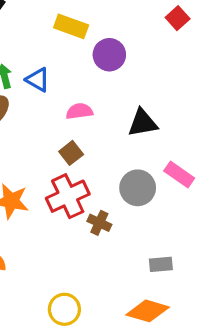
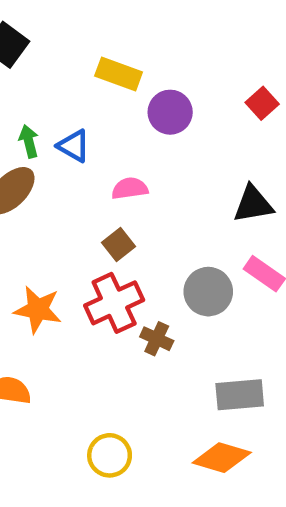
red square: (178, 18) -> (262, 103), moved
black triangle: (143, 123) -> (253, 204), moved
gray rectangle: (161, 264) -> (240, 395), size x1.5

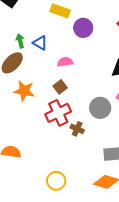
orange star: (38, 310) -> (24, 91), moved

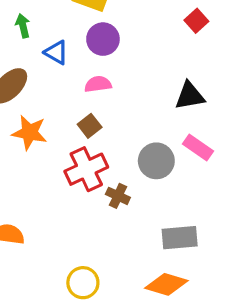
purple circle: (83, 28) -> (103, 39), moved
green arrow: (20, 41) -> (23, 26), moved

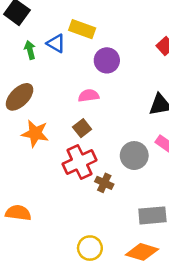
purple circle: (103, 39) -> (107, 60), moved
blue triangle: (56, 52) -> (56, 43), moved
yellow circle: (83, 283) -> (90, 248), moved

